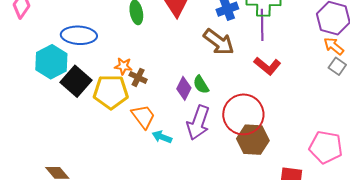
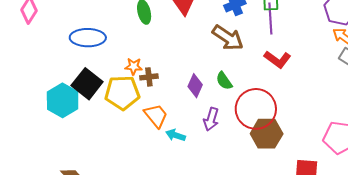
cyan hexagon: (51, 62) -> (63, 100), moved
brown cross: (138, 77) -> (149, 77), turned -30
green semicircle: (201, 85) -> (224, 81), moved
purple arrow: (198, 123) -> (211, 119), size x0.7

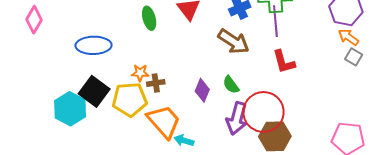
red L-shape: (277, 59) -> (284, 62), turned 40
orange trapezoid: (156, 116) -> (164, 122), size x1.4
purple arrow: (211, 119) -> (237, 118), moved, size x1.4

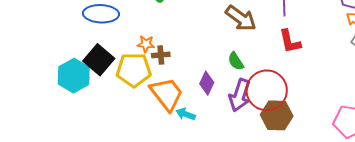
purple diamond: (202, 90) -> (207, 83), moved

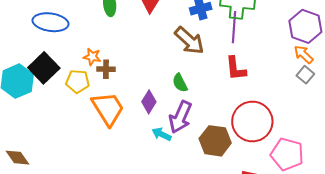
yellow pentagon: (134, 70) -> (78, 81), size x0.7
red circle: (267, 90) -> (252, 121), moved
cyan arrow: (186, 114) -> (162, 134), moved

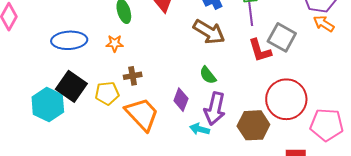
orange star: (92, 57) -> (115, 43), moved
gray square: (305, 75) -> (282, 37), moved, size x1.6

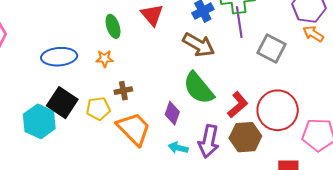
red L-shape: (260, 50) -> (238, 105), moved, turned -112
green semicircle: (208, 75) -> (199, 88), size x1.8
purple arrow: (215, 109) -> (209, 141), moved
cyan arrow: (200, 129) -> (178, 148), moved

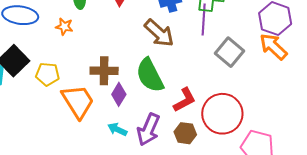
orange arrow: (313, 34) -> (273, 46), size x1.4
brown cross: (123, 91) -> (104, 71), moved, size x1.5
brown hexagon: (245, 137) -> (185, 133), size x0.7

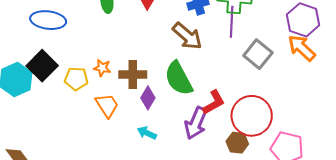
orange star: (64, 27) -> (102, 68), moved
orange trapezoid: (78, 101) -> (107, 105), size x0.7
purple arrow: (148, 129) -> (196, 123), moved
brown hexagon: (185, 133) -> (237, 143), moved

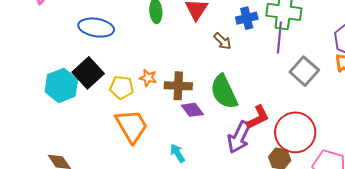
brown arrow: (187, 36) -> (222, 41), moved, size x0.6
purple diamond: (148, 98) -> (192, 110), turned -70
orange trapezoid: (107, 105) -> (132, 126), moved, size x1.4
cyan arrow: (147, 133) -> (177, 153), moved, turned 30

